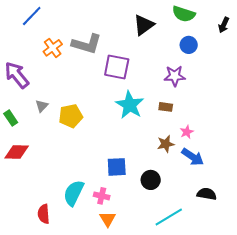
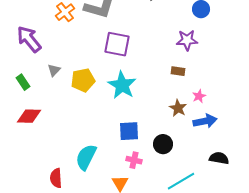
purple square: (117, 67) -> (117, 44), moved
cyan star: (130, 105) -> (122, 85), moved
brown star: (166, 144) -> (178, 108), turned -30
blue arrow: (193, 157) -> (205, 121), turned -45
pink cross: (102, 196) -> (134, 160), moved

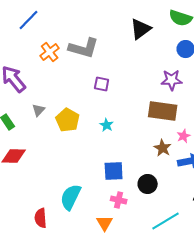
purple square: (117, 44) -> (102, 84), size x0.6
brown rectangle: (178, 71) -> (163, 111), size x2.0
yellow pentagon: (83, 80) -> (68, 120), turned -30
cyan star: (122, 85) -> (107, 125), size x0.5

